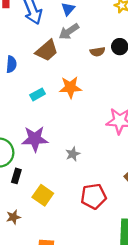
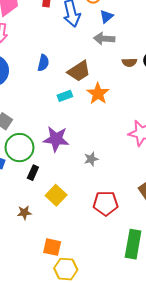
gray arrow: (69, 31) -> (104, 39), turned 30
brown trapezoid: (47, 51) -> (79, 71), moved
orange star: (70, 87) -> (98, 94), turned 30

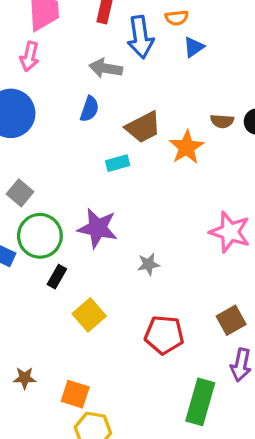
gray arrow: (104, 39) -> (106, 68), moved
orange star: (98, 94) -> (187, 147), moved
brown star: (24, 213) -> (25, 378), moved

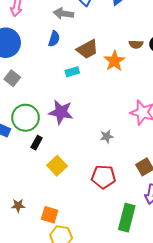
gray square: (20, 193) -> (12, 78), moved
gray star: (148, 264) -> (107, 136), moved

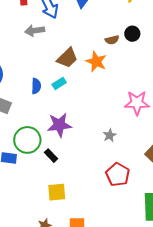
blue semicircle: (54, 39) -> (36, 86), moved
black rectangle: (37, 143) -> (51, 156), moved, turned -56
yellow square: (57, 166) -> (57, 192), moved, turned -36
red pentagon: (103, 177) -> (118, 175), turned -30

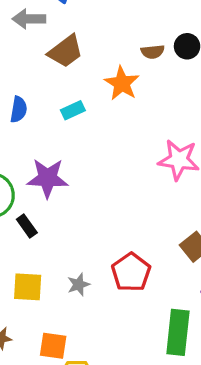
brown trapezoid: (67, 58) -> (65, 51), moved
cyan rectangle: (59, 83) -> (73, 110), moved
gray star: (110, 135) -> (79, 285), moved

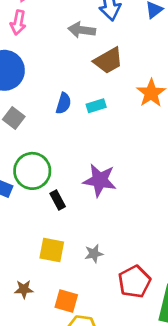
cyan rectangle: (73, 110) -> (96, 106), moved
purple star: (48, 178) -> (100, 180), moved
red pentagon: (131, 272) -> (134, 282), moved

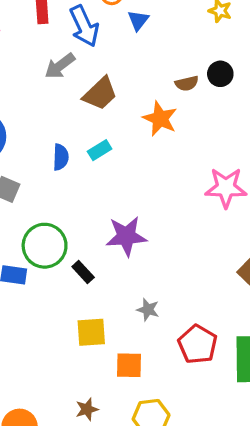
gray arrow: (82, 30) -> (60, 66), turned -30
gray star: (94, 254) -> (148, 310), moved, turned -30
brown star: (24, 289) -> (87, 409), moved
orange square: (66, 301) -> (129, 365), moved

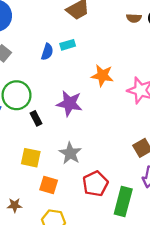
orange star: (160, 119) -> (102, 75), moved, turned -30
blue semicircle: (61, 157) -> (47, 52), moved
gray star: (148, 310) -> (70, 153), size x1.5

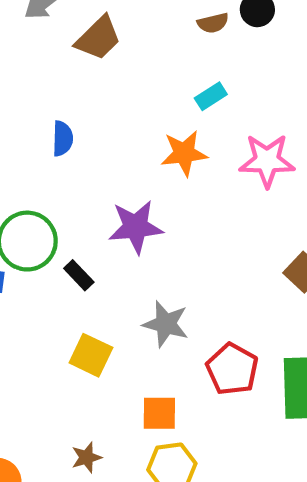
cyan rectangle: (68, 45) -> (211, 96), moved
yellow square: (31, 158) -> (91, 355), turned 30
orange square: (49, 185) -> (159, 413), moved

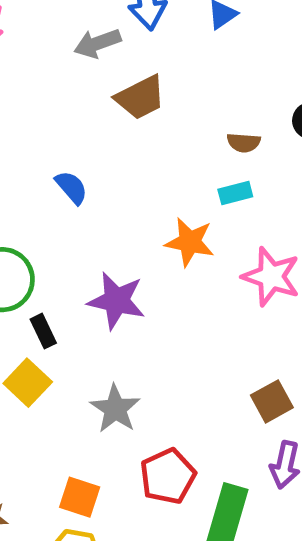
brown semicircle: (213, 23) -> (244, 143), moved
blue semicircle: (63, 139) -> (71, 187), turned -60
yellow square: (91, 355) -> (28, 383), moved

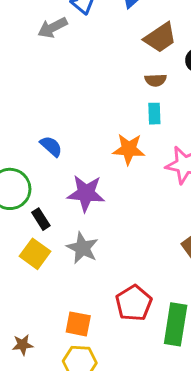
brown trapezoid: (140, 97) -> (160, 38), moved
blue semicircle: (71, 187) -> (51, 146), moved
cyan rectangle: (235, 193) -> (154, 114), turned -70
gray star: (115, 409) -> (82, 248), moved

